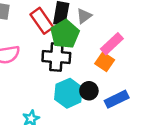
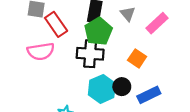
gray triangle: (84, 16) -> (128, 14), moved, turned -35
red rectangle: (42, 21) -> (56, 24), moved
pink rectangle: (112, 44) -> (157, 23), moved

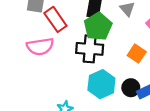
black circle: (122, 87) -> (131, 88), moved

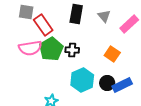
green pentagon: (98, 26) -> (51, 49), moved
black cross: (90, 49) -> (72, 50), size x0.6

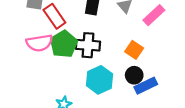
black cross: (72, 50) -> (88, 45), size x1.5
black circle: (107, 83) -> (134, 75), moved

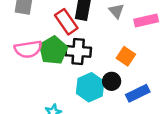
pink rectangle: (154, 15) -> (146, 20), turned 30
red rectangle: (54, 16) -> (66, 22), moved
black circle: (134, 75) -> (112, 81), moved

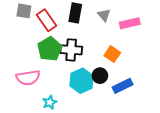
red rectangle: (66, 22) -> (47, 20), moved
pink semicircle: (28, 49) -> (28, 78), moved

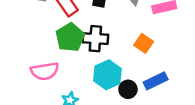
black circle: (100, 76) -> (128, 89), moved

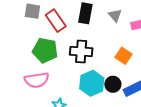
green pentagon: (70, 37) -> (45, 50), moved, turned -30
black circle: (128, 89) -> (113, 84), moved

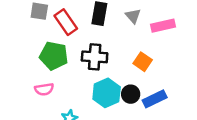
pink semicircle: (37, 80) -> (44, 89), size x0.7

